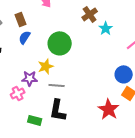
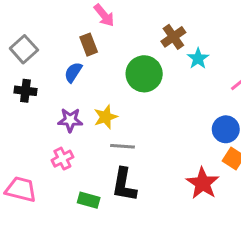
brown rectangle: (21, 19) -> (89, 45), moved
green circle: (60, 43) -> (144, 74), moved
purple star: (30, 78) -> (70, 120), moved

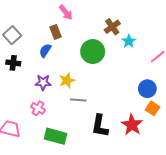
pink cross: (62, 159) -> (38, 108), turned -32
black L-shape: (124, 185) -> (100, 126), moved
green rectangle: (89, 200) -> (56, 136), size x1.5

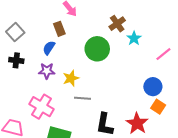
purple star: (43, 82) -> (47, 71), moved
pink cross: (38, 108) -> (42, 107), size x1.6

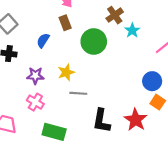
brown rectangle: (59, 29) -> (65, 23), moved
purple star: (47, 71) -> (35, 76), moved
pink cross: (42, 107) -> (35, 102), size x0.7

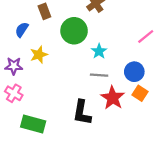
cyan star: (132, 30) -> (99, 51), moved
yellow star: (66, 72) -> (39, 55), moved
gray line: (78, 93) -> (99, 75), moved
red star: (136, 120) -> (113, 98), moved

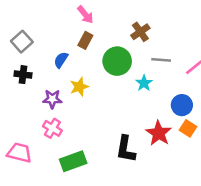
brown rectangle: (44, 11) -> (85, 40), turned 49
gray line: (99, 75) -> (161, 60), moved
green rectangle: (33, 124) -> (73, 161), turned -35

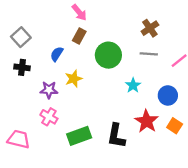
brown cross: (140, 32) -> (150, 28), moved
cyan star: (144, 83) -> (133, 85), moved
orange square: (188, 128) -> (175, 126), moved
green rectangle: (73, 161) -> (79, 136), moved

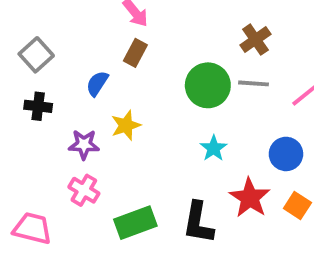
green circle: (108, 55) -> (208, 85), moved
cyan star: (133, 85) -> (214, 148), moved

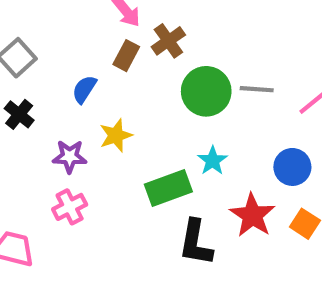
brown cross: (255, 40) -> (168, 41), moved
black cross: (38, 106) -> (19, 114), turned 32
pink cross: (84, 190) -> (70, 207), turned 32
green rectangle: (135, 223) -> (168, 188), moved

